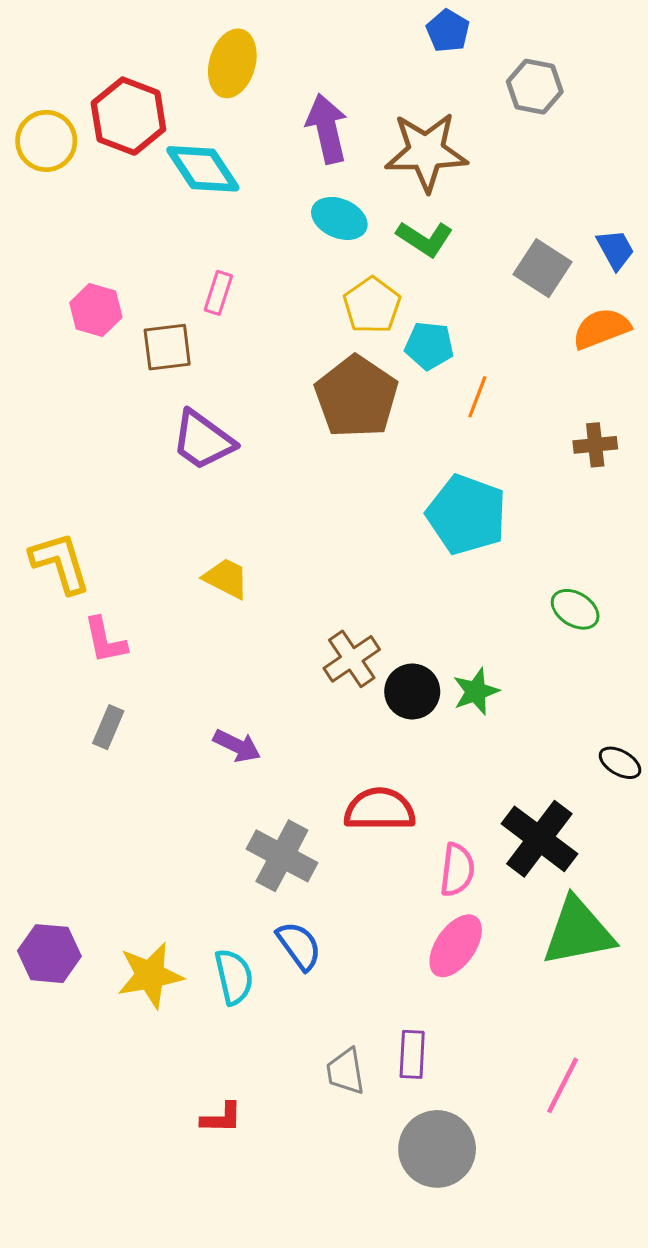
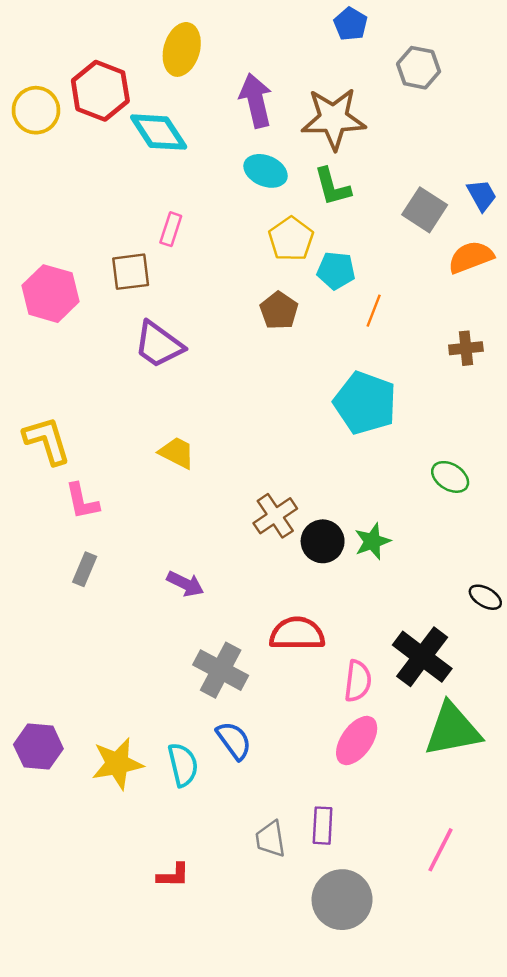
green L-shape: (425, 239) -> (332, 187), turned 42
pink hexagon: (96, 310) -> (51, 294), moved, size x1.4
brown pentagon: (356, 397) -> (279, 311), size x0.6

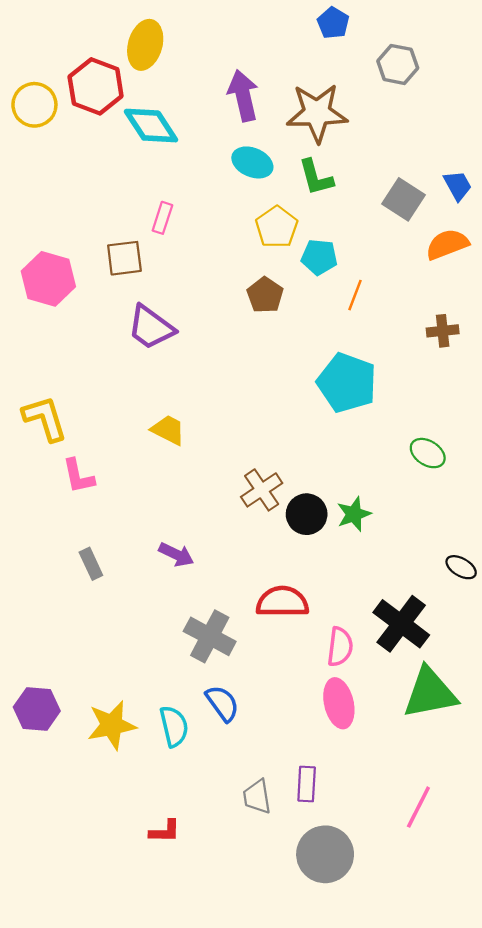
yellow ellipse: (182, 49) -> (145, 45), moved
gray rectangle: (85, 569) -> (91, 564), moved, turned -48
pink ellipse: (357, 741) -> (339, 703), turned -48

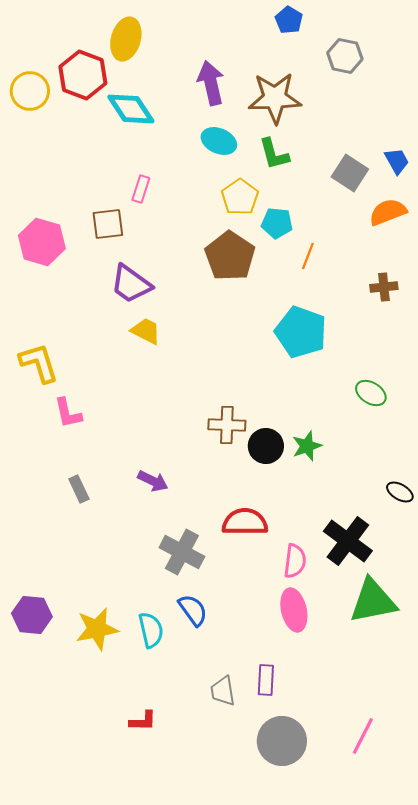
brown pentagon: (265, 295) -> (230, 256), size x1.6
yellow trapezoid: (168, 430) -> (146, 331), moved
brown cross: (262, 490) -> (227, 425), turned 36
pink line: (418, 807) -> (363, 736), moved

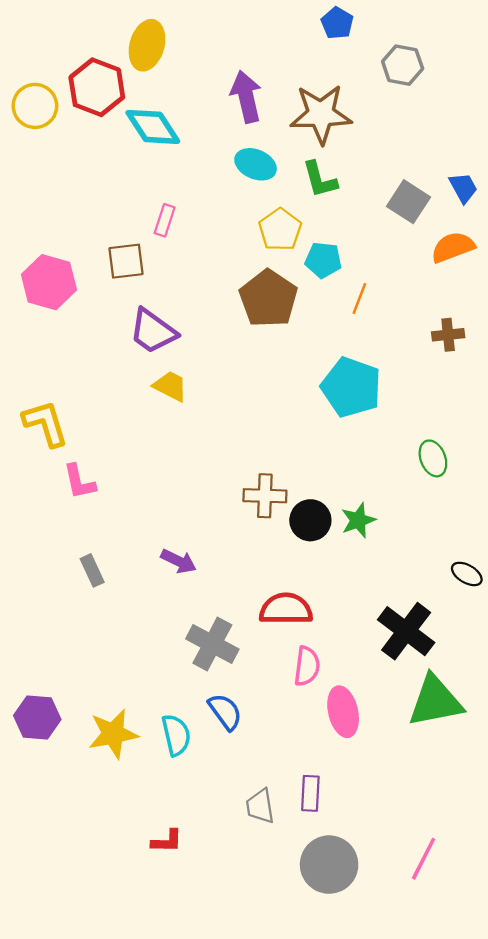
green ellipse: (371, 393) -> (433, 458), turned 36
pink semicircle: (295, 561) -> (307, 666), moved

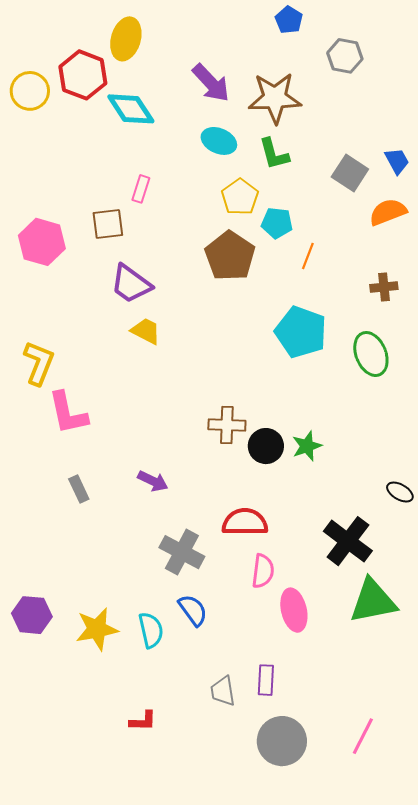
purple arrow: (246, 97) -> (211, 83), turned 150
yellow L-shape: (45, 423) -> (39, 363), turned 39
green ellipse: (433, 458) -> (371, 354), moved, size x1.4
pink L-shape: (79, 482) -> (68, 413), size x1.4

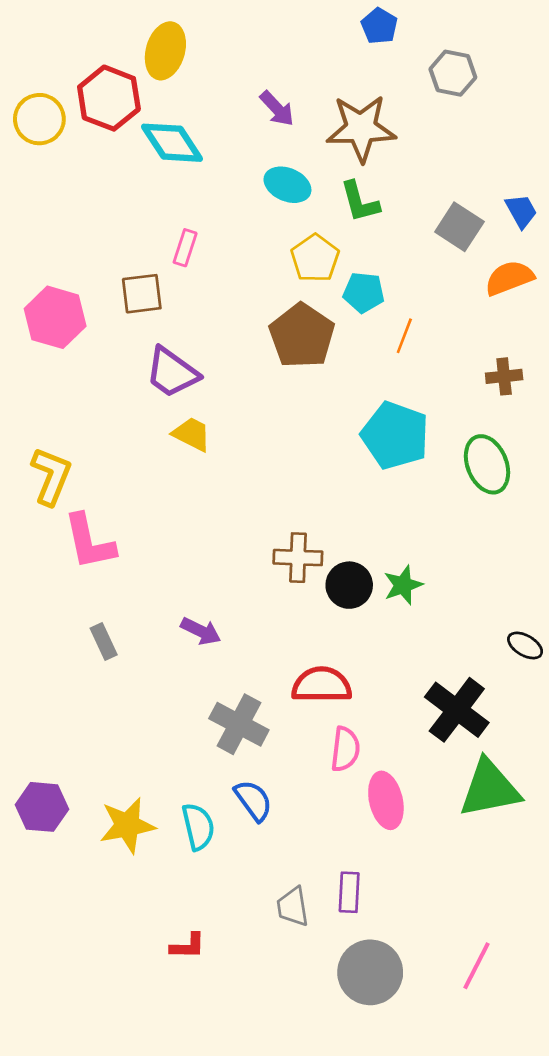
purple arrow: (211, 83) -> (277, 109), size x0.7

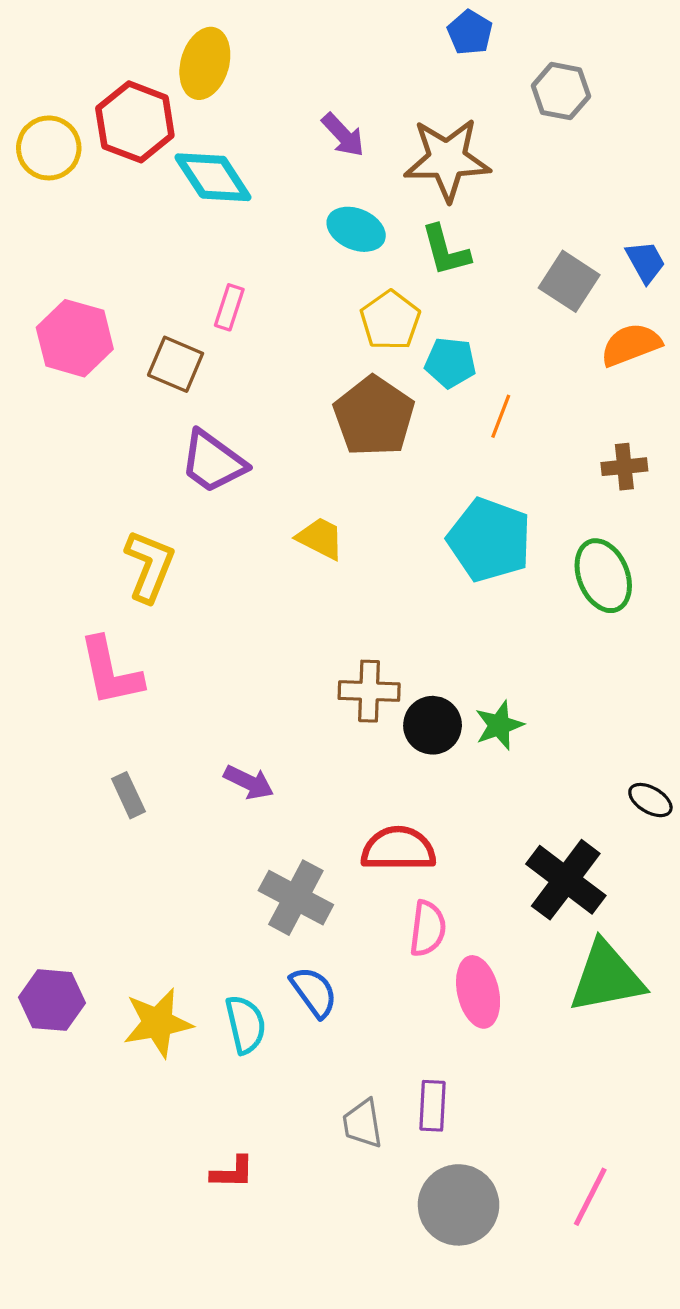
brown square: (142, 294) -> (176, 364), turned 30
pink hexagon: (55, 317) -> (75, 338), moved
yellow trapezoid: (192, 434) -> (320, 538), moved
yellow L-shape: (51, 476) -> (150, 566), moved

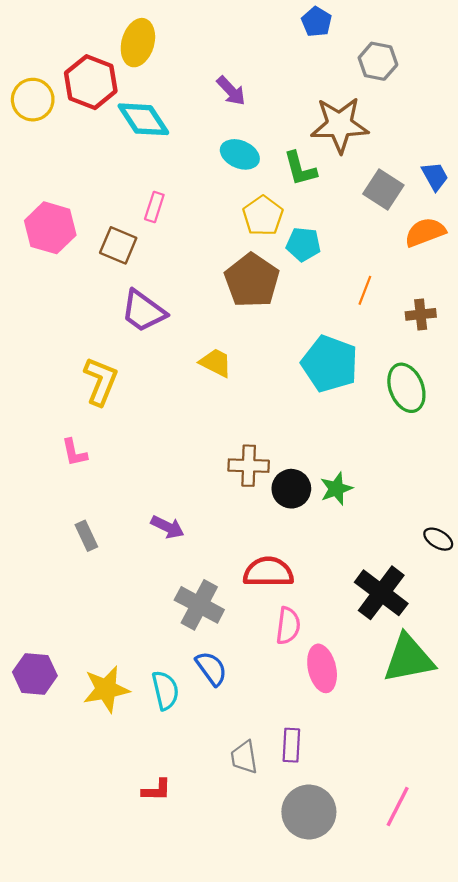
brown star: (447, 159) -> (340, 125), moved
orange line: (501, 416) -> (365, 290), moved
pink L-shape: (111, 672) -> (74, 453), size x0.6

